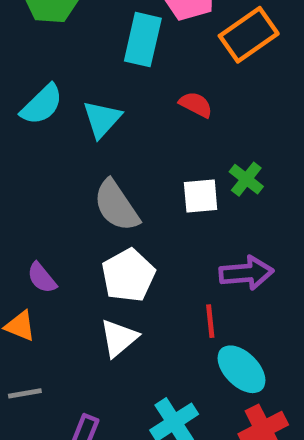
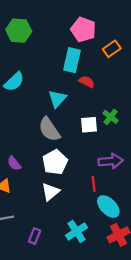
orange rectangle: (249, 35) -> (112, 49), size x0.7
cyan rectangle: (143, 40) -> (72, 60), moved
cyan triangle: (102, 119) -> (57, 99), moved

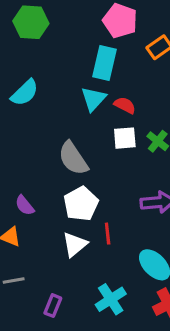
red semicircle: (87, 82) -> (125, 105), moved
cyan triangle: (57, 99) -> (93, 99), moved
white square: (89, 125) -> (125, 138), moved
red line: (94, 184) -> (108, 234), moved

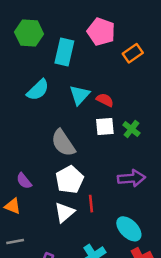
cyan rectangle: (104, 63) -> (64, 52), moved
cyan semicircle: (25, 93) -> (38, 90), moved

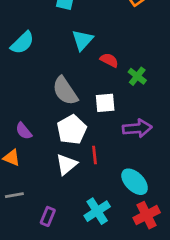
cyan semicircle: (38, 90) -> (22, 43), moved
red semicircle: (105, 100) -> (109, 60), moved
white square: (105, 126) -> (105, 103), moved

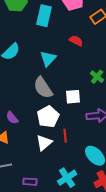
cyan triangle: (82, 40) -> (48, 59), moved
red semicircle: (109, 60) -> (76, 41), moved
purple rectangle: (48, 216) -> (30, 182), turned 72

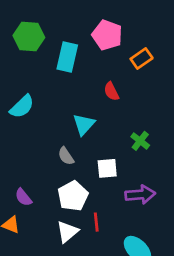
red semicircle: (76, 41) -> (111, 91), turned -144
cyan triangle: (48, 59) -> (84, 124), moved
gray semicircle: (43, 88) -> (66, 156), size x0.6

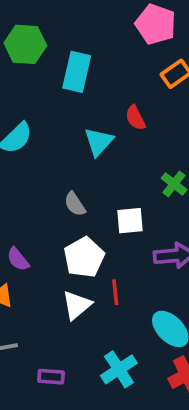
pink pentagon: (107, 35) -> (156, 24), moved
cyan triangle: (84, 124) -> (99, 142), moved

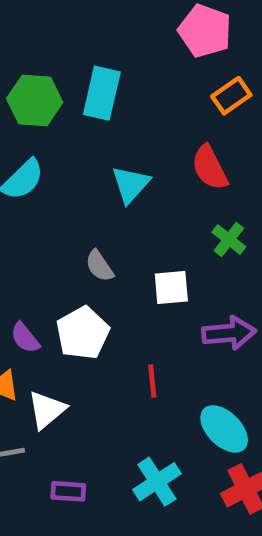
green hexagon: (25, 44) -> (35, 100), moved
red semicircle: (135, 118) -> (210, 168), moved, size x1.4
white pentagon: (84, 257) -> (83, 333), moved
white triangle: (77, 305) -> (47, 410), moved

